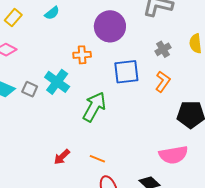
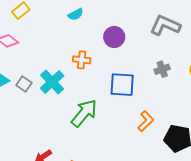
cyan semicircle: (52, 13) -> (76, 14), moved
purple circle: (110, 26) -> (114, 37), size x0.7
orange L-shape: (163, 82) -> (146, 121), moved

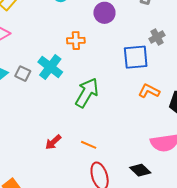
blue square: (122, 85) -> (136, 57), moved
orange L-shape: (146, 121) -> (149, 91), turned -100

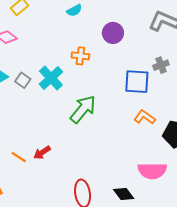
orange line: (89, 145) -> (19, 157), moved

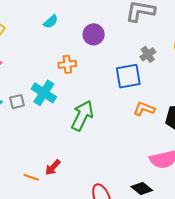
gray square: (23, 80) -> (17, 102), turned -35

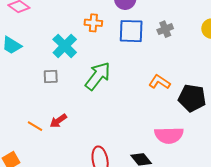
gray cross: (148, 54) -> (165, 29), moved
blue square: (128, 76) -> (131, 31), moved
gray square: (17, 102) -> (51, 77), moved

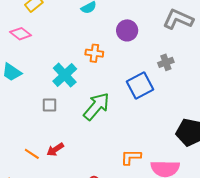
blue square: (131, 31) -> (140, 86), moved, turned -32
orange L-shape: (160, 82) -> (131, 157), moved, turned -35

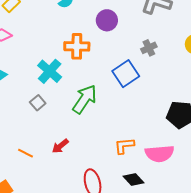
orange cross: (94, 53) -> (77, 46), size x1.4
gray square: (49, 105) -> (38, 103), turned -35
red arrow: (55, 150) -> (60, 146), moved

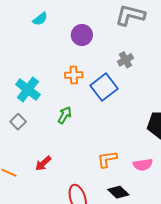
orange cross: (77, 46) -> (74, 75), moved, size x0.7
green arrow: (85, 99) -> (65, 115), size x0.6
pink semicircle: (160, 154) -> (143, 165), size x0.7

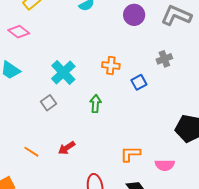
purple circle: (82, 35) -> (134, 15), moved
blue square: (104, 87) -> (139, 82), size x0.6
green arrow: (65, 115) -> (95, 104), turned -36

